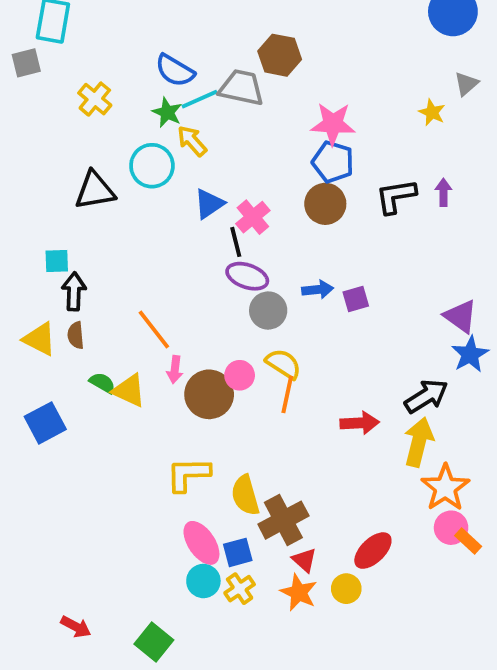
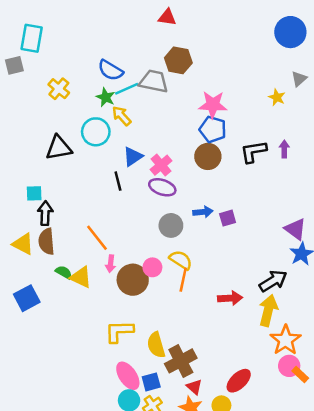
black line: (236, 242) -> (118, 181), moved
purple ellipse: (247, 276) -> (162, 187), moved
brown semicircle: (76, 335) -> (46, 241), size x1.5

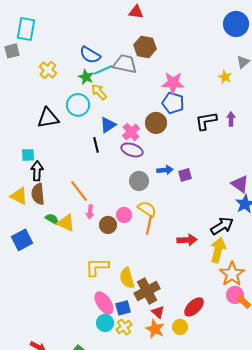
brown circle: (208, 156) -> (156, 123), moved
brown circle: (133, 280) -> (108, 225), size x0.7

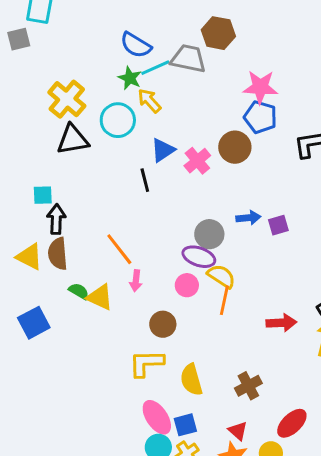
yellow cross: (48, 70) -> (67, 99), moved, size x1.4
purple ellipse: (132, 150) -> (199, 257), moved
brown circle: (108, 225) -> (163, 324), moved
brown cross: (147, 291) -> (248, 386), moved, size x0.7

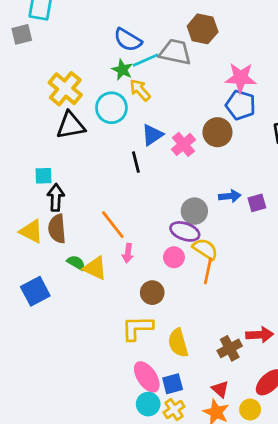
red arrow: (281, 323) -> (260, 335), moved

